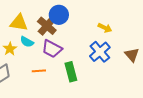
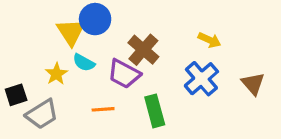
blue circle: (59, 15) -> (95, 19), moved
yellow triangle: (19, 23) -> (71, 32), turned 48
brown cross: (47, 26) -> (143, 50), moved

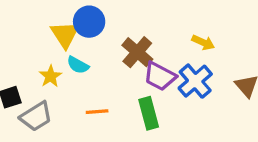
purple trapezoid: (124, 74) -> (160, 76), moved

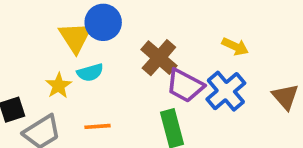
cyan semicircle: (78, 65) -> (90, 73), turned -45
orange line: (97, 112) -> (98, 126), moved

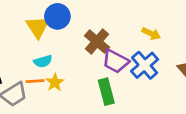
cyan semicircle: (90, 73) -> (43, 61), moved
yellow star: (59, 86) -> (55, 82), moved
orange line: (98, 126) -> (35, 81), moved

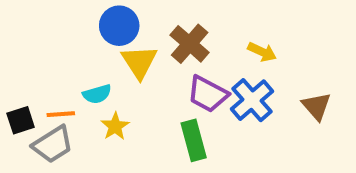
yellow triangle: (38, 27) -> (139, 62), moved
brown cross: (97, 41) -> (190, 44), moved
orange line: (35, 81) -> (61, 114), moved

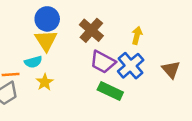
yellow arrow: (262, 52) -> (137, 35), turned -102
yellow triangle: (139, 62) -> (46, 40), moved
green rectangle: (194, 140) -> (110, 91), moved, turned -50

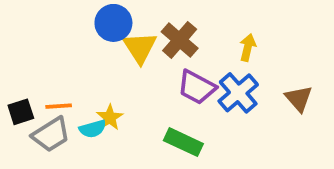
yellow triangle: (46, 40) -> (140, 48), moved
cyan semicircle: (33, 62) -> (93, 129), moved
green rectangle: (110, 91) -> (183, 142), moved

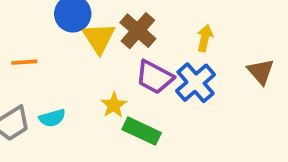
brown triangle: (299, 99) -> (261, 72), moved
orange line: (59, 106) -> (24, 62), moved
yellow star: (110, 117) -> (114, 105), moved

